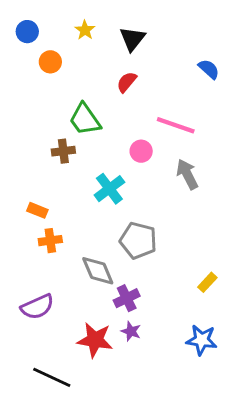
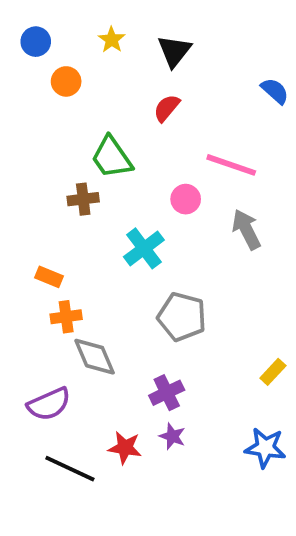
gray diamond: (98, 271) -> (95, 357), moved
red star: (95, 340) -> (125, 448), size x0.7
black line: (52, 377) -> (70, 469), moved

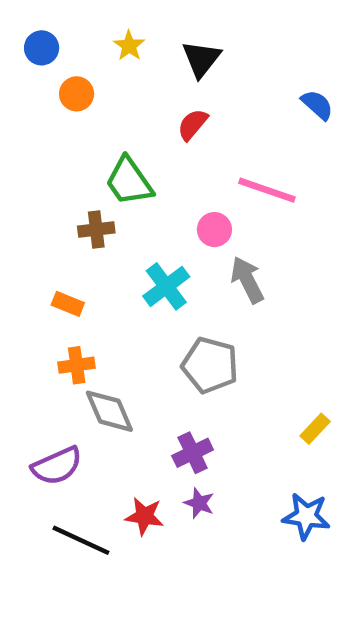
gray arrow: (246, 229) -> (247, 280), moved
orange rectangle: (49, 277) -> (68, 304), moved

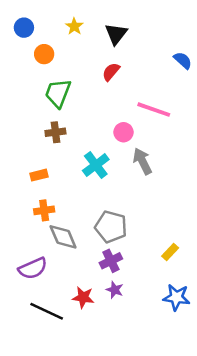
green trapezoid: (129, 181) -> (58, 93), moved, turned 56
orange rectangle: (68, 304) -> (39, 175), turned -36
gray pentagon: (210, 365) -> (111, 227), moved
yellow rectangle: (315, 429) -> (170, 252), moved

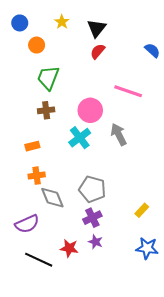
red semicircle: (111, 72) -> (98, 51), moved
pink circle: (124, 132) -> (90, 110), moved, size x1.5

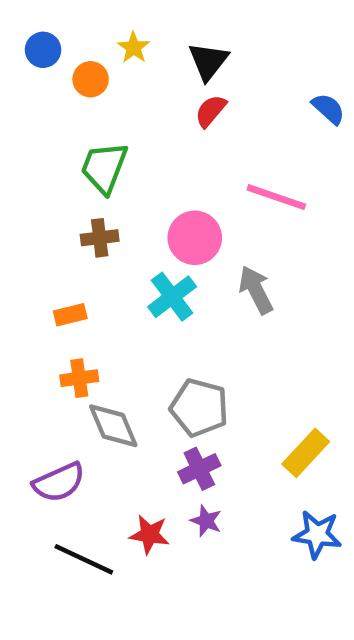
orange circle: (37, 45) -> (91, 79), moved
yellow rectangle: (142, 210) -> (306, 453), size x1.5

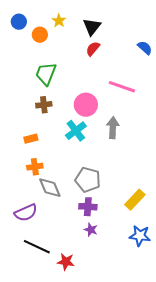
gray arrow: (256, 290) -> (113, 128), turned 30
purple cross: (199, 469) -> (88, 207), turned 30
red star: (149, 534) -> (66, 262), moved

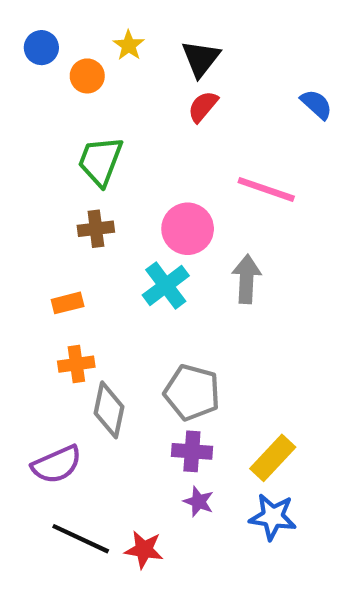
gray diamond: (50, 188) -> (109, 410), turned 35
yellow rectangle: (135, 200) -> (273, 458), moved
blue star: (140, 236) -> (273, 517), moved
red star: (66, 262) -> (144, 550), moved

